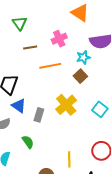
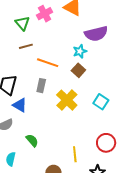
green triangle: (20, 23) -> (22, 23), moved
pink cross: (59, 39) -> (45, 14), moved
orange line: (50, 66) -> (48, 63), turned 35
gray rectangle: (39, 115) -> (41, 86), moved

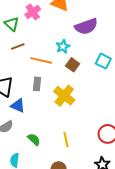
cyan star: (80, 51) -> (63, 47), moved
cyan square: (101, 102) -> (103, 61), moved
yellow line: (75, 154) -> (66, 140), moved

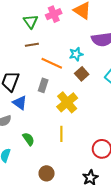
yellow line: (66, 140) -> (61, 134), moved

